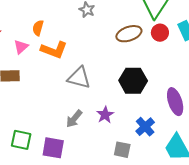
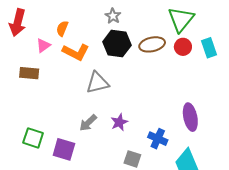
gray triangle: (79, 78) -> (98, 83), turned -35
black hexagon: (133, 81) -> (117, 44), moved
blue cross: (145, 127) -> (158, 139), turned -30

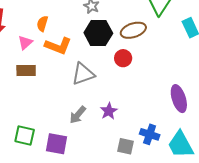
red circle: (183, 47) -> (123, 58), moved
brown rectangle: (29, 73) -> (26, 71), moved
blue cross: (158, 139) -> (150, 134), moved

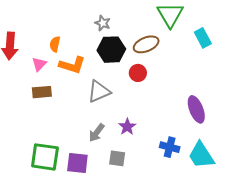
green square: (25, 135) -> (45, 157), size x1.4
gray square: (125, 146) -> (117, 158), moved

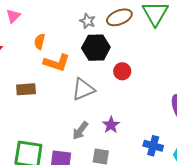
brown ellipse: (146, 44) -> (119, 17), moved
pink triangle: (39, 64) -> (13, 16), moved

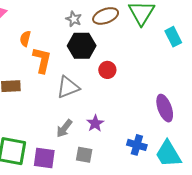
orange L-shape: (57, 63) -> (42, 60), turned -96

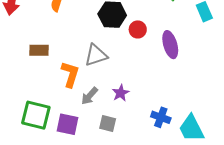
orange L-shape: (42, 60) -> (70, 74), moved
red circle: (107, 70) -> (138, 29), moved
purple ellipse: (165, 108) -> (170, 45), moved

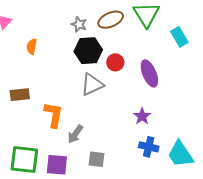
gray triangle: (96, 55) -> (92, 84), moved
purple star: (121, 93) -> (142, 116), moved

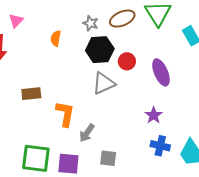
orange semicircle: (32, 46) -> (56, 38), moved

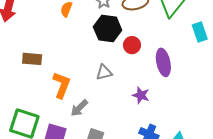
gray triangle: (104, 83) -> (104, 72), moved, size x0.7
purple star: (154, 115) -> (141, 95), moved, turned -30

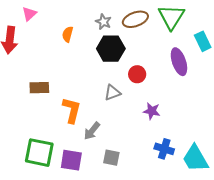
red circle: (132, 45) -> (137, 74), moved
purple ellipse: (163, 62) -> (179, 62), moved

